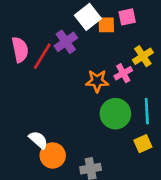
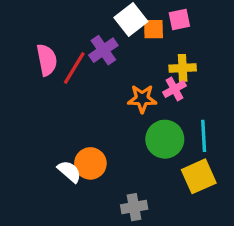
yellow cross: (143, 56) -> (183, 68), moved, turned 30
yellow square: (143, 144) -> (199, 176), size x1.5
orange circle: (53, 155) -> (90, 163), moved

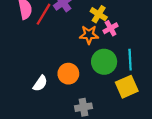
yellow cross: (183, 68) -> (99, 14), moved, turned 35
orange circle: (90, 163) -> (68, 74), moved
white semicircle: (69, 172) -> (40, 83), turned 84

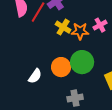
yellow cross: (99, 14) -> (63, 27), moved
green circle: (104, 62) -> (82, 62), moved

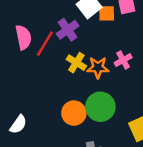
white semicircle: (35, 76) -> (18, 124), moved

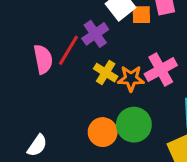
pink semicircle: (23, 37) -> (43, 59), moved
pink cross: (123, 60) -> (161, 70), size x1.5

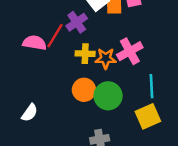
pink semicircle: (43, 59) -> (34, 43), turned -70
yellow cross: (106, 73) -> (85, 54), turned -30
orange circle: (103, 132) -> (84, 90), moved

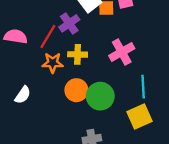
pink semicircle: (34, 43) -> (16, 37), moved
orange star: (106, 58) -> (53, 63), moved
white semicircle: (30, 113) -> (23, 95), moved

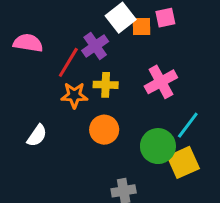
pink semicircle: (16, 37) -> (28, 43), moved
cyan line: (143, 87) -> (188, 125), turned 40
green circle: (100, 96) -> (158, 146), moved

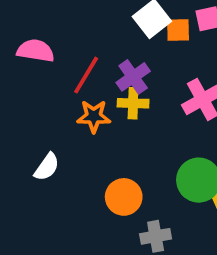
purple cross: (95, 46) -> (133, 77), moved
orange circle: (104, 130) -> (124, 197), moved

